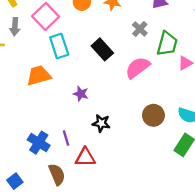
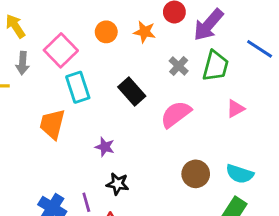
green trapezoid: (167, 44) -> (216, 66), moved
orange trapezoid: (39, 76) -> (52, 124), turned -60
black star: (101, 123) -> (118, 184), moved

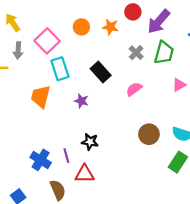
pink semicircle: (176, 114) -> (134, 89), size x0.7
purple star: (105, 147) -> (81, 101), moved

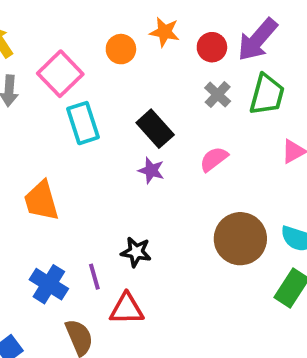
red circle: (133, 12) -> (212, 47), moved
orange star: (110, 27) -> (165, 32), moved
orange trapezoid: (41, 97) -> (41, 201), moved, turned -30
purple star: (81, 101) -> (151, 170), moved
brown circle: (149, 134) -> (240, 239), size x1.4

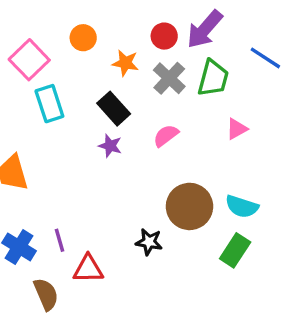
orange star: (165, 32) -> (125, 63), moved
gray cross: (218, 95) -> (169, 78), size x1.4
black star: (136, 252) -> (149, 242), moved

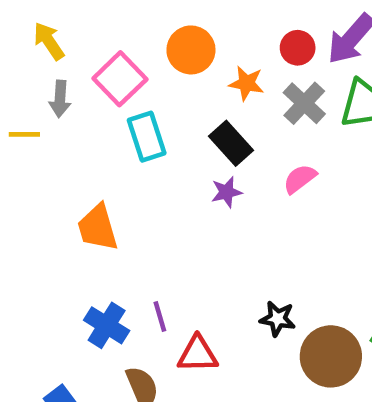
orange circle: (83, 38) -> (191, 50), size x1.4
purple star: (110, 146) -> (227, 192), turned -30
brown circle: (189, 206) -> (331, 356), moved

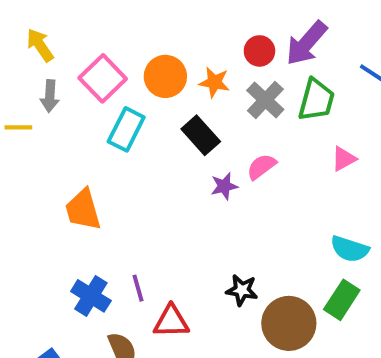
orange circle: (191, 50) -> (165, 76), moved
cyan rectangle: (147, 137) -> (126, 129), turned 45
purple star: (227, 192) -> (224, 186), moved

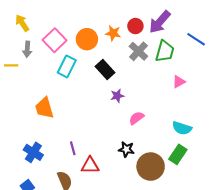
orange star: (214, 82) -> (113, 33), moved
pink semicircle: (261, 167) -> (136, 118), moved
blue cross: (91, 296) -> (33, 152), moved

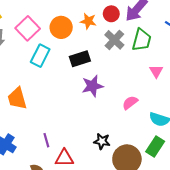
black rectangle: (105, 69) -> (80, 59), turned -66
pink triangle: (179, 82) -> (156, 71), turned -32
purple star: (117, 96) -> (92, 86), size x1.5
pink semicircle: (136, 118) -> (130, 103), moved

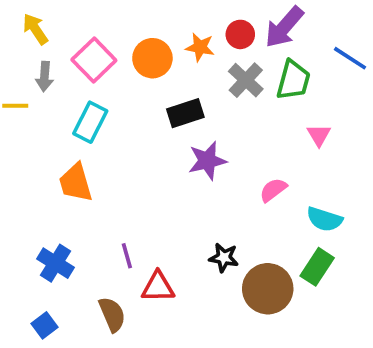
cyan rectangle: (40, 56) -> (90, 122), moved

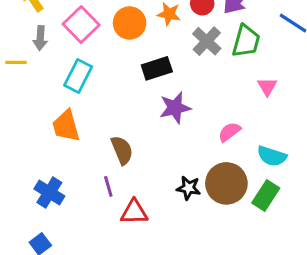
brown circle: (268, 289) -> (226, 183), moved
brown semicircle: (112, 314) -> (122, 150), moved

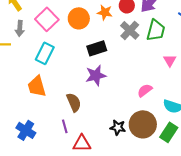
purple star: (175, 108) -> (96, 75), moved

